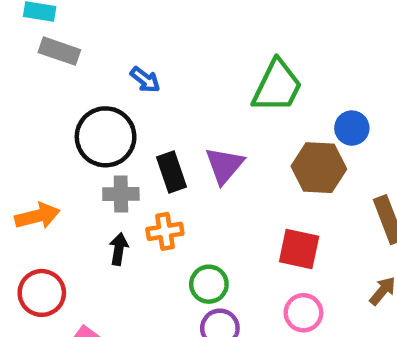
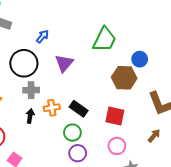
blue arrow: (145, 80) -> (42, 36), turned -88
purple triangle: (224, 165) -> (64, 63), moved
black rectangle: (172, 172) -> (79, 109), moved, turned -36

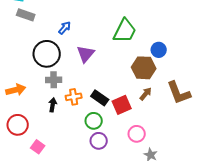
red square: (115, 116) -> (122, 105), moved, turned -36
brown arrow: (154, 136) -> (146, 94), moved

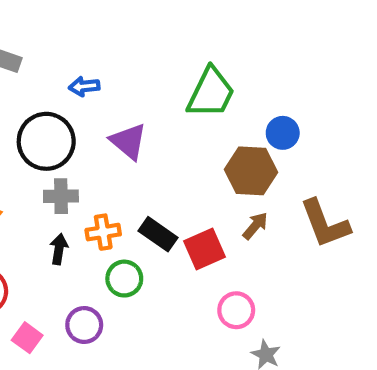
blue arrow: (65, 28) -> (84, 86), turned -136
purple triangle: (86, 54) -> (129, 141), turned -30
green circle: (94, 121) -> (124, 279), moved
purple circle: (99, 141) -> (84, 325), moved

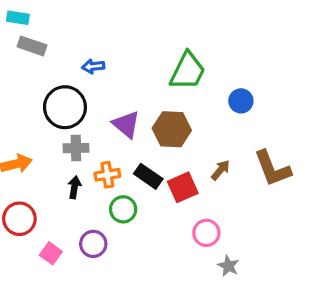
purple triangle: (129, 141) -> (126, 124), moved
brown hexagon: (251, 171) -> (172, 129), moved

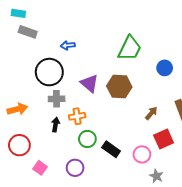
black rectangle: (148, 176) -> (111, 149), moved
red square: (183, 187) -> (164, 139), moved
purple circle: (93, 244) -> (75, 168), moved

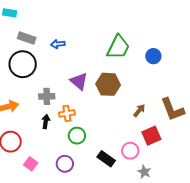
gray rectangle: (28, 32) -> (27, 38), moved
blue circle: (165, 68) -> (153, 56), moved
black circle: (49, 72) -> (23, 64), moved
black rectangle: (111, 149) -> (106, 159), moved

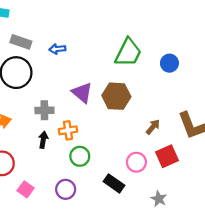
pink circle: (130, 151) -> (136, 162), moved

